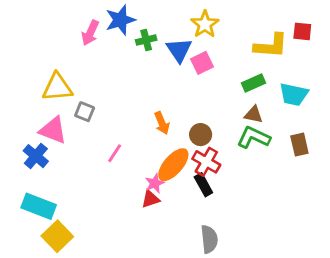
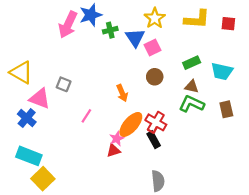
pink arrow: (90, 33) -> (68, 25), size x1.4
yellow L-shape: (271, 46) -> (197, 19), moved
yellow triangle: (57, 87) -> (21, 72), moved, turned 35
brown circle: (201, 135) -> (155, 77), moved

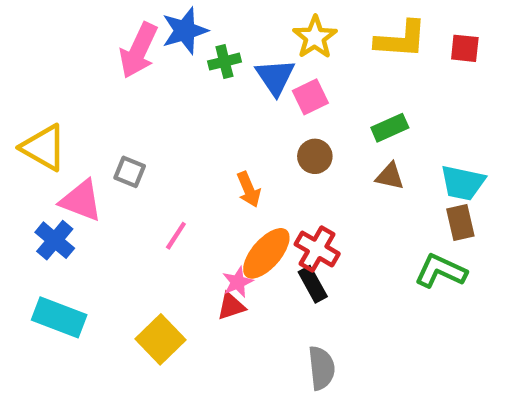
cyan trapezoid: (222, 71) -> (463, 183), moved
green L-shape: (192, 104) -> (441, 271), moved
yellow square: (43, 179) -> (161, 339), moved

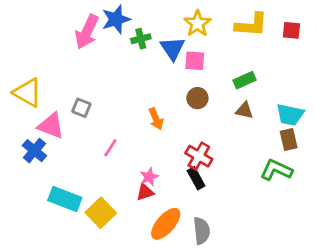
pink square: (310, 97) -> (195, 61), turned 30
orange ellipse: (266, 253) -> (166, 224), moved
cyan rectangle: (59, 317) -> (65, 199), moved

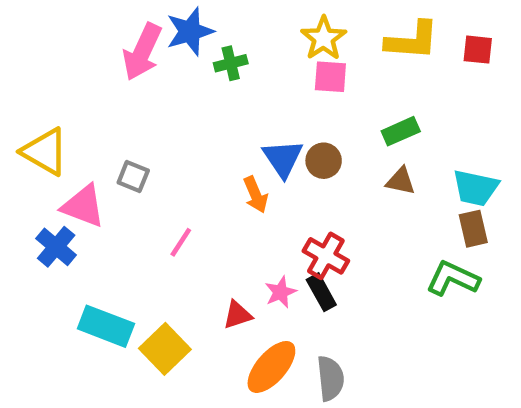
blue triangle: (173, 48) -> (283, 158), moved
pink square: (195, 61) -> (330, 77), moved
pink star: (149, 177) -> (281, 292), moved

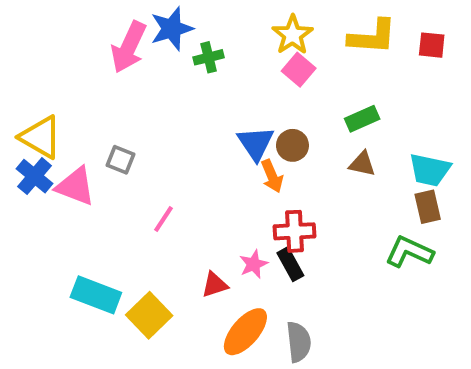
pink square: (330, 77) -> (299, 70), turned 36
orange arrow: (256, 195) -> (272, 176), moved
blue cross: (56, 247) -> (34, 176), moved
red cross: (326, 256) -> (295, 231), turned -33

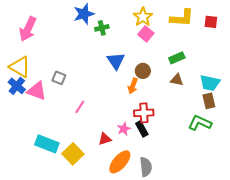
pink arrow: (129, 47) -> (28, 29), moved
blue triangle: (256, 143) -> (116, 61), moved
orange arrow: (272, 176) -> (133, 86), turned 42

